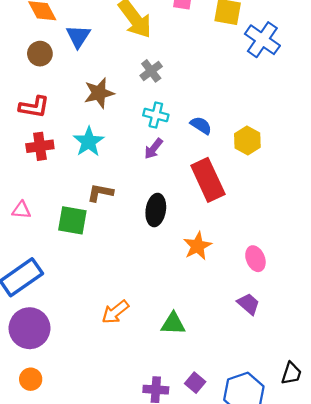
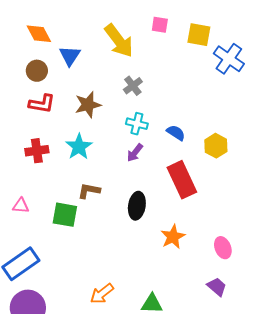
red L-shape: (34, 107) -> (42, 104), moved

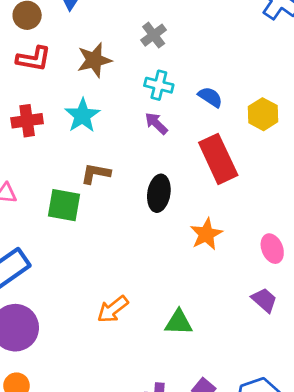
purple arrow: (135, 153) -> (156, 123), turned 96

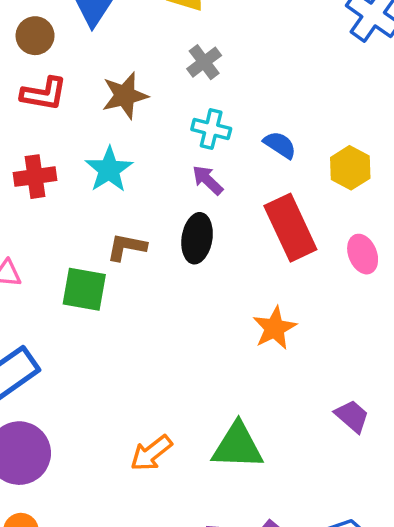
black ellipse: (159, 193) -> (197, 238), moved
pink ellipse: (272, 249) -> (363, 254), moved
orange arrow: (113, 309) -> (151, 453), moved
green triangle: (179, 322) -> (238, 446), size x1.4

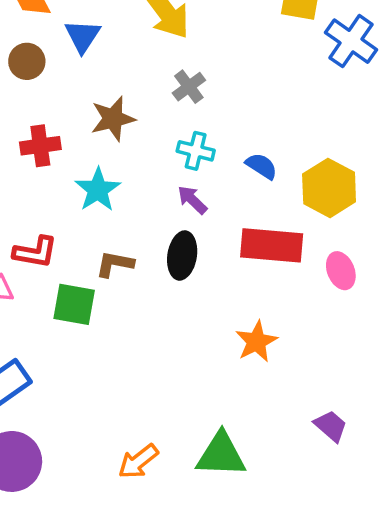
red L-shape: (44, 94) -> (35, 252), moved
yellow hexagon: (350, 168) -> (329, 188), size x1.4
red cross: (35, 177) -> (40, 146), moved
red rectangle: (290, 228) -> (272, 245), turned -60

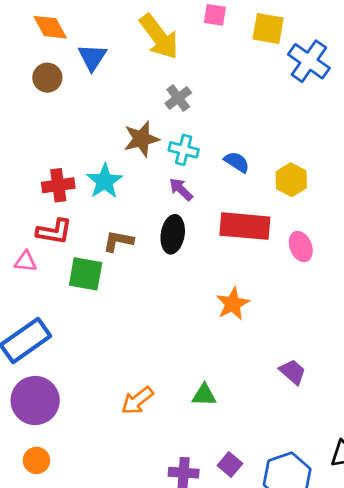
brown star: (113, 119) -> (141, 139), moved
red cross: (40, 146) -> (58, 185), moved
yellow hexagon: (329, 188) -> (291, 180), size x0.7
green triangle: (221, 455) -> (204, 395), size x0.6

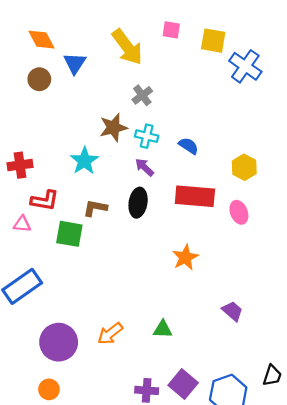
yellow hexagon: (291, 180) -> (244, 167), moved
red cross: (58, 185) -> (20, 165), moved
purple circle: (35, 400) -> (59, 342), moved
orange circle: (36, 460) -> (49, 389), moved
purple square: (230, 465) -> (183, 384), size x1.5

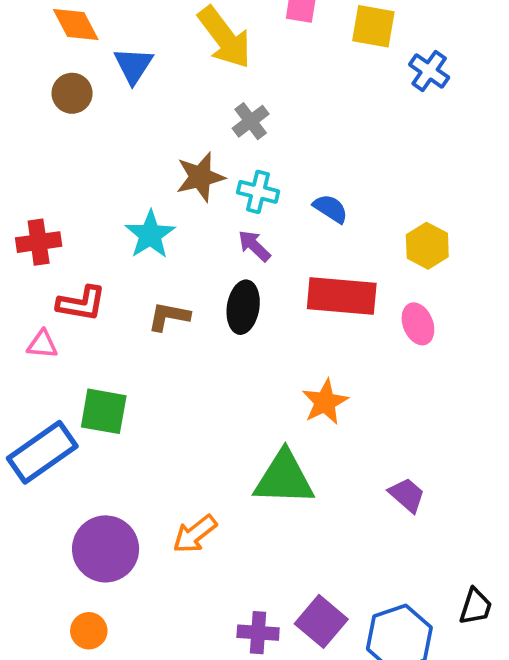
blue cross: (245, 66) -> (429, 71), size x0.7
green square: (69, 234) -> (104, 411), moved
green triangle: (163, 329) -> (284, 478), moved, size x1.8

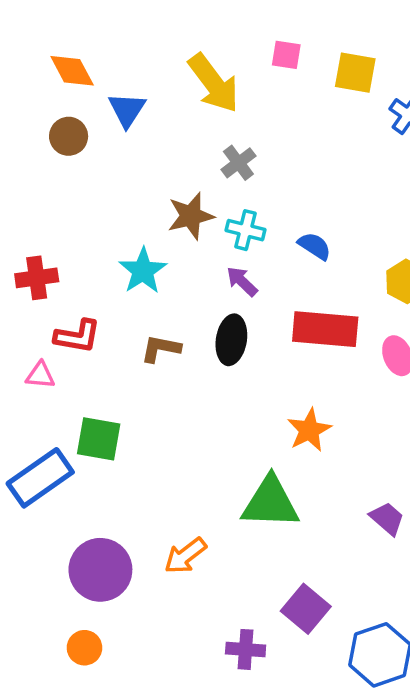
purple square: (321, 621) -> (306, 609), moved

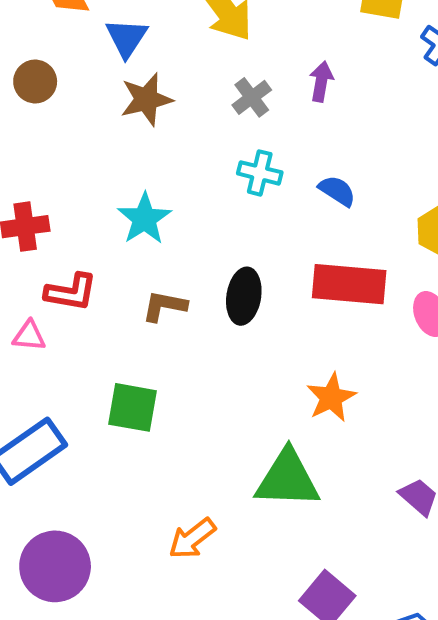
brown circle: (69, 136) -> (35, 82), moved
brown star: (191, 216) -> (146, 99), moved
purple arrow: (242, 281) -> (321, 82), moved, turned 56
green square: (99, 439) -> (133, 407), moved
purple circle: (100, 570) -> (55, 566), moved

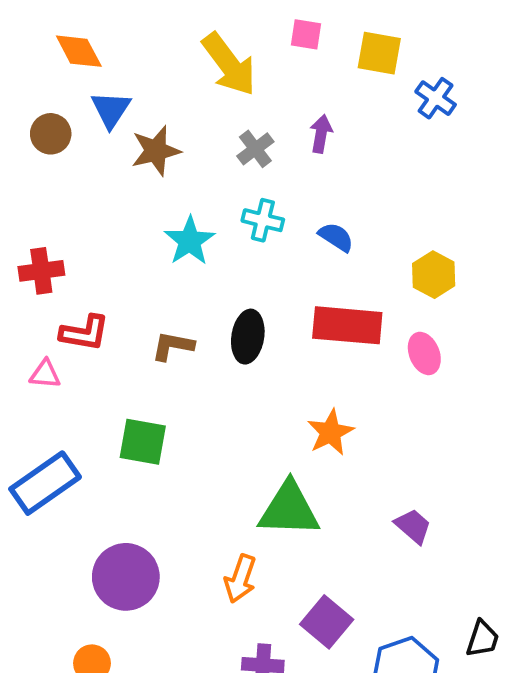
blue triangle: (127, 38) -> (111, 109), moved
cyan star: (144, 219) -> (190, 241), moved
orange arrow: (192, 539) -> (240, 579), moved, turned -33
purple circle: (55, 566) -> (126, 577), moved

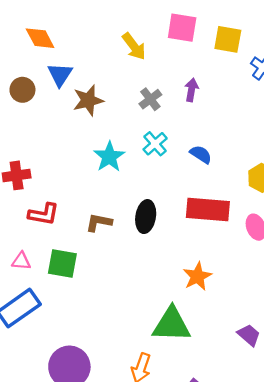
pink square: (306, 34) -> (182, 28), size x1.5
yellow arrow: (229, 64) -> (134, 46), size x0.7
cyan cross: (263, 220) -> (155, 144), turned 35
pink triangle: (45, 374) -> (21, 261), moved
green square: (143, 442) -> (62, 263), moved

